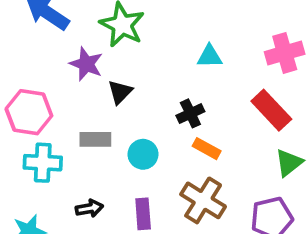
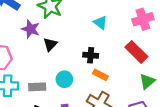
cyan triangle: (210, 56) -> (100, 23), turned 40
black cross: (190, 113) -> (91, 55), turned 32
gray rectangle: (95, 139) -> (37, 87), moved

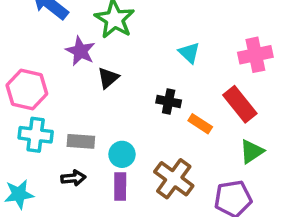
orange rectangle: (100, 75) -> (200, 124), moved
cyan circle: (64, 79) -> (122, 154), moved

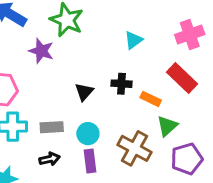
cyan triangle: (189, 53) -> (133, 40), turned 48
black triangle: (108, 78) -> (84, 92), moved
green triangle: (252, 151) -> (167, 126), moved

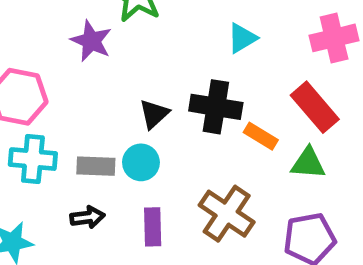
black cross: (121, 84) -> (216, 107), size x1.5
green triangle: (167, 126) -> (308, 163), moved, turned 40
cyan circle: (88, 134) -> (141, 162), moved

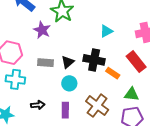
cyan circle: (141, 162) -> (69, 83), moved
green triangle: (308, 163) -> (132, 94), moved
gray rectangle: (96, 166) -> (45, 63), moved

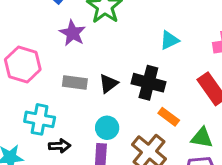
orange rectangle: (113, 73) -> (169, 117), moved
cyan cross: (15, 79) -> (40, 119), moved
cyan circle: (69, 83) -> (107, 128), moved

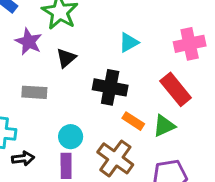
black triangle: (108, 84) -> (66, 58), moved
green triangle: (202, 138) -> (164, 126), moved, turned -30

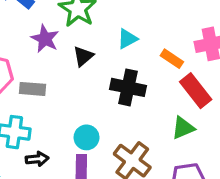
cyan triangle: (129, 42) -> (127, 39), moved
gray rectangle: (34, 92) -> (32, 89), moved
orange rectangle: (133, 121) -> (172, 59), moved

